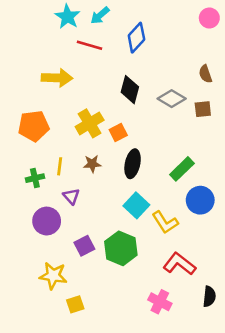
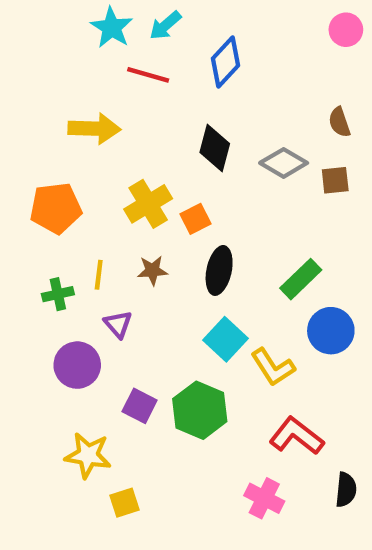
purple square: (84, 246) -> (140, 406), turned -36

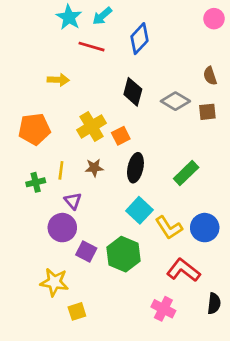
yellow arrow: (94, 129) -> (58, 80), size x0.7
blue circle: (331, 331) -> (205, 228), moved
purple circle: (77, 365) -> (62, 228), moved

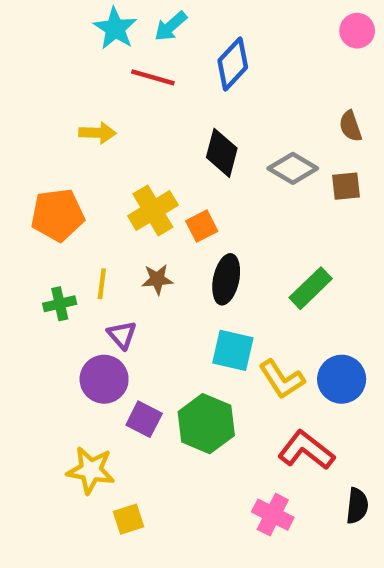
cyan square: (139, 210) -> (233, 350), turned -30

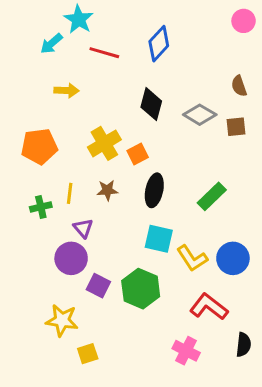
cyan arrow: (171, 26) -> (51, 44), moved

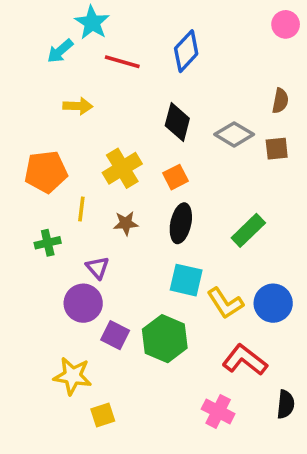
brown semicircle: (239, 86) -> (280, 101), turned -150
orange square: (138, 154) -> (175, 177), moved
yellow line: (70, 193) -> (81, 209), moved

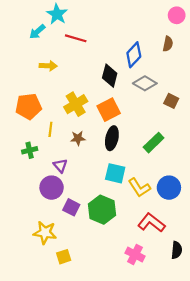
blue diamond: (186, 51) -> (134, 55), moved
brown semicircle: (280, 101) -> (168, 44), moved
brown square: (277, 149) -> (171, 101), moved, turned 32
orange square: (175, 177) -> (109, 110), size x1.5

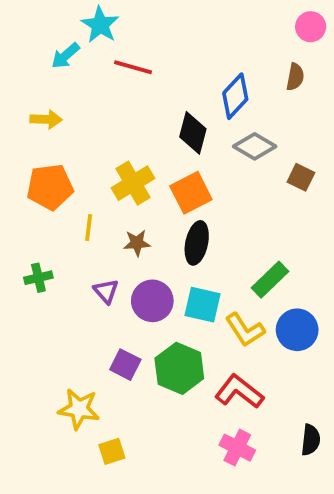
yellow arrow: (48, 66) -> (46, 119), moved
green rectangle: (154, 143) -> (270, 280), moved
green cross: (30, 150) -> (38, 278), moved
purple circle: (52, 188) -> (152, 301), moved
red L-shape: (151, 223) -> (239, 392), moved

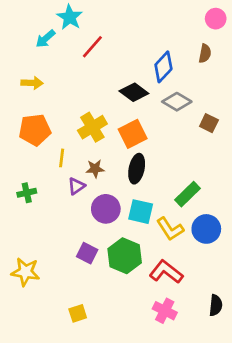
red line: (133, 67) -> (92, 47), turned -65
black diamond: (193, 133) -> (134, 92), turned -68
purple triangle: (106, 291) -> (76, 186), moved, turned 36
yellow star: (79, 409) -> (25, 272), moved

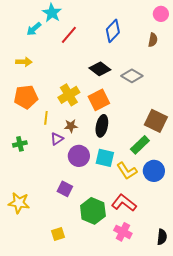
blue diamond: (163, 67) -> (113, 31), moved
brown square: (209, 123) -> (156, 121), moved, size x1.6
green hexagon: (125, 256) -> (93, 211), moved
black semicircle: (216, 305) -> (162, 237), moved

